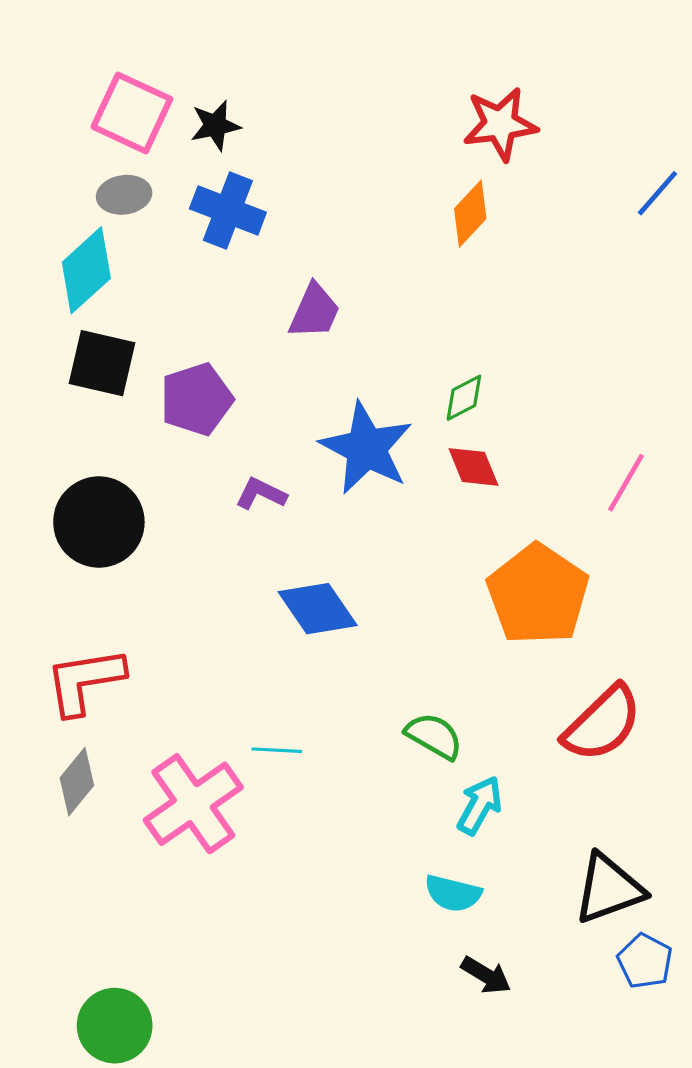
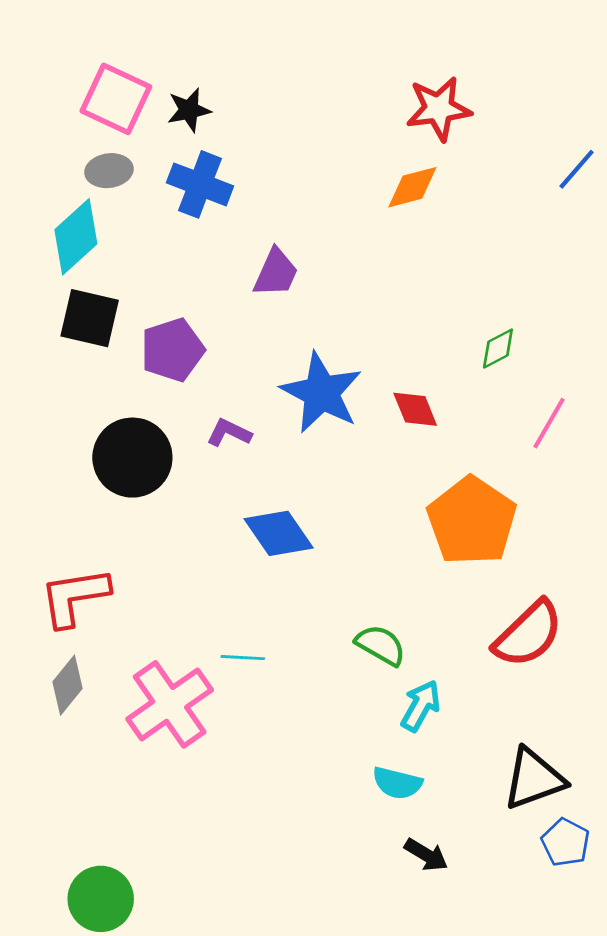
orange diamond: (470, 214) -> (412, 187), turned 32
green diamond: (464, 398) -> (498, 349), moved
black circle: (99, 522) -> (132, 458), moved

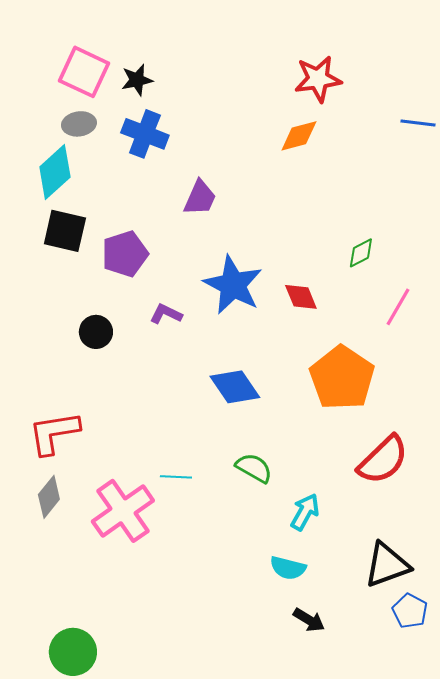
blue line: (577, 169) -> (418, 123), turned 56
black circle: (132, 458) -> (96, 332), size x0.6
blue diamond: (279, 533) -> (235, 387), moved
green semicircle: (381, 645) -> (254, 468), moved

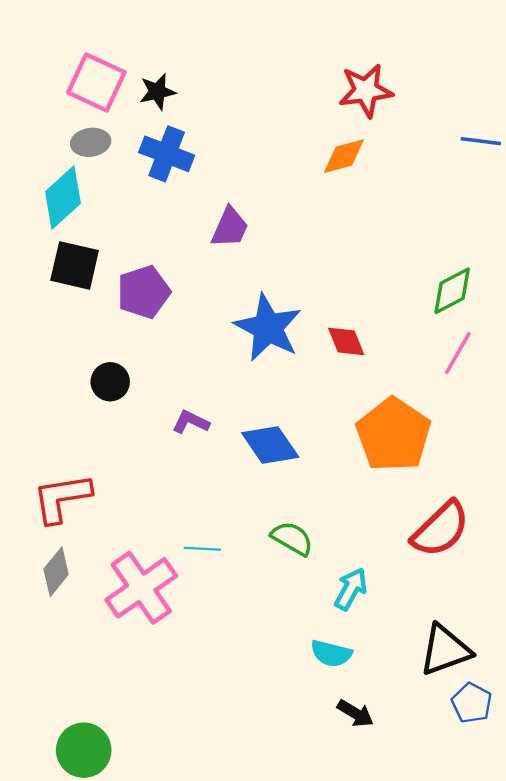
green diamond: (361, 253) -> (452, 291), moved, size x1.4
purple L-shape: (166, 314) -> (191, 422), moved

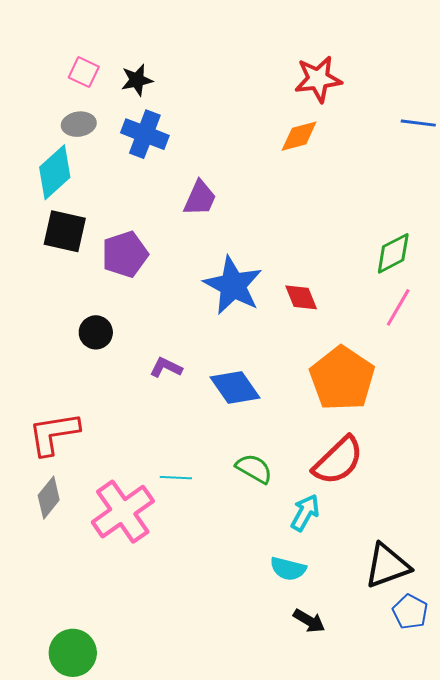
pink square: (96, 82) -> (84, 72), size x0.6
red semicircle: (441, 529) -> (338, 461), moved

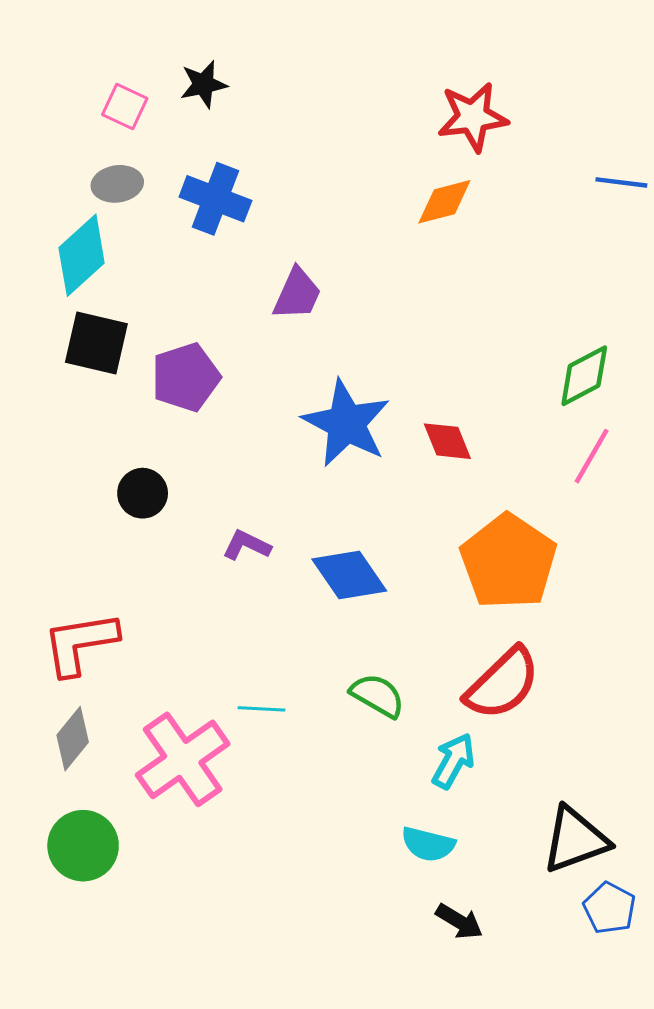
black star: (137, 80) -> (204, 84), moved
green circle: (73, 653) -> (83, 846), moved

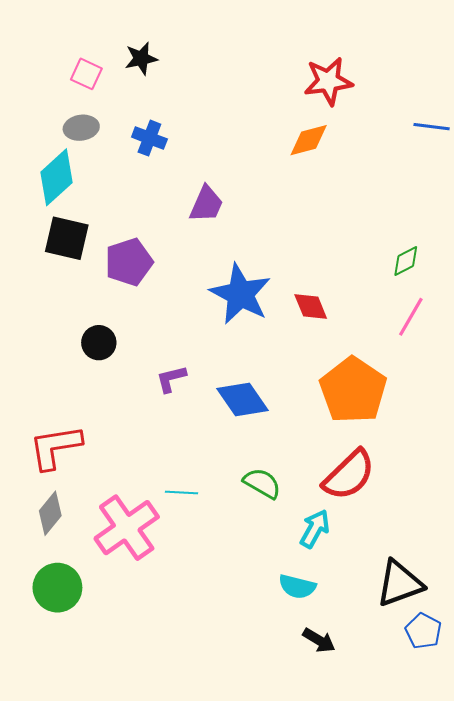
blue cross: (215, 199) -> (149, 138), size x0.7
green diamond: (584, 376) -> (406, 261), size x0.7
purple L-shape: (247, 545) -> (171, 379), turned -40

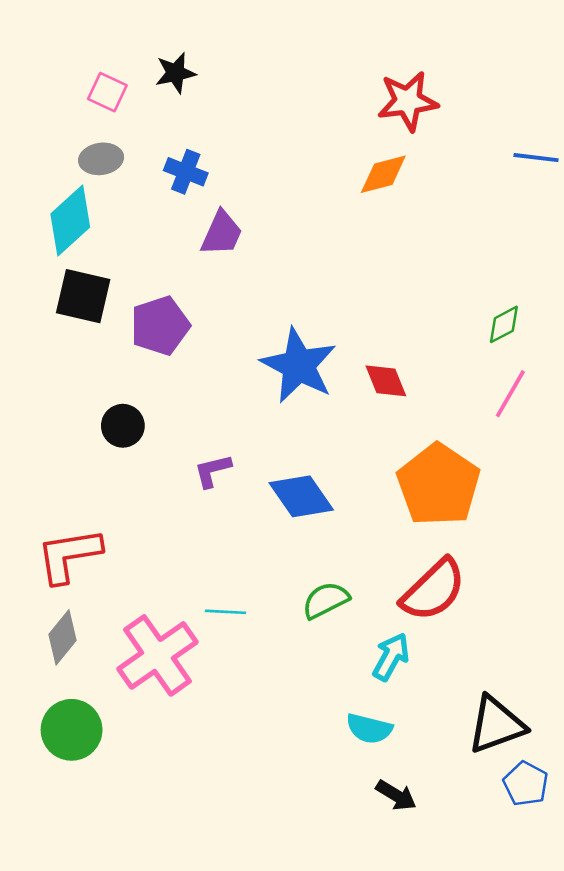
purple trapezoid: (206, 204) -> (222, 233), moved
green semicircle: (262, 483) -> (326, 600), turned -57

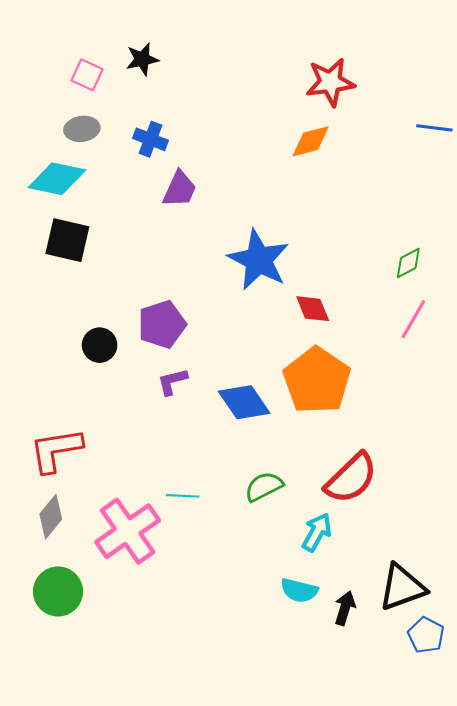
cyan diamond: (70, 220) -> (57, 179), turned 54
purple pentagon: (160, 326) -> (162, 324), moved
blue star: (299, 365) -> (259, 260), moved
orange pentagon: (438, 485) -> (317, 380), moved
black arrow: (396, 795) -> (345, 608), moved, turned -104

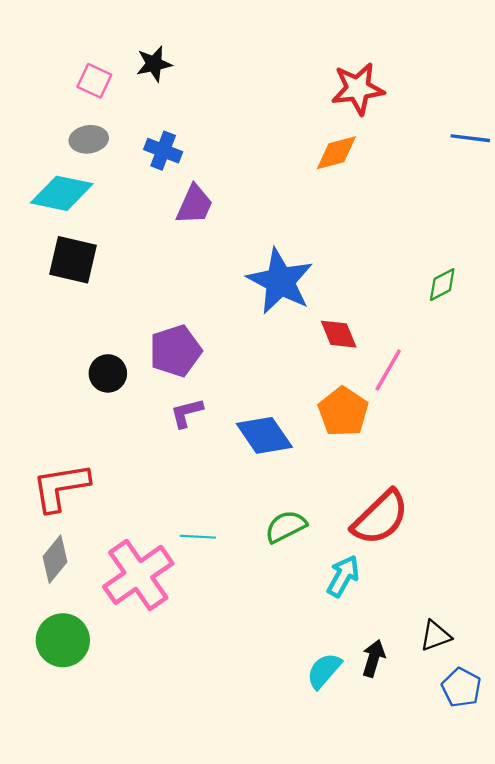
pink line: (413, 319) -> (388, 370), moved
orange pentagon: (317, 380) -> (343, 412), size x0.7
black triangle: (402, 587) -> (435, 636), size x0.6
cyan semicircle: (299, 590) -> (324, 671), moved, turned 117

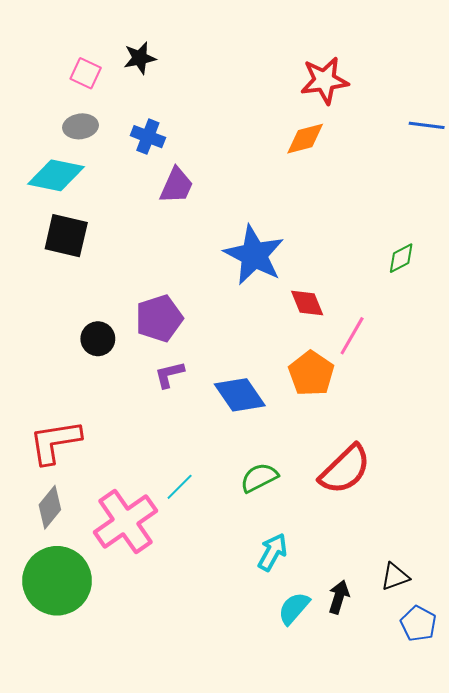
cyan line: (198, 537) -> (180, 487), turned -48
cyan arrow: (343, 576) -> (272, 552), moved
green circle: (63, 640) -> (57, 581), size x1.4

